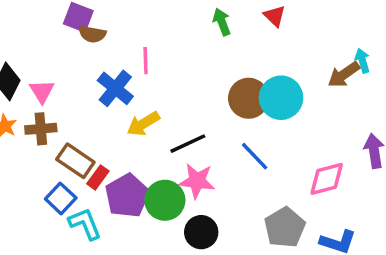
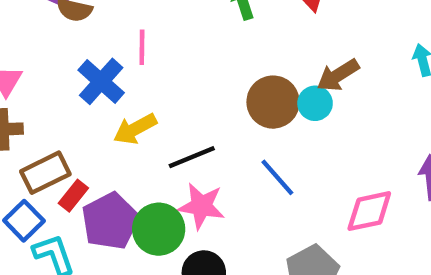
brown arrow: (344, 75) -> (338, 75), moved
cyan circle: (281, 98) -> (315, 103), size x0.6
brown rectangle: (75, 161) -> (45, 173), turned -63

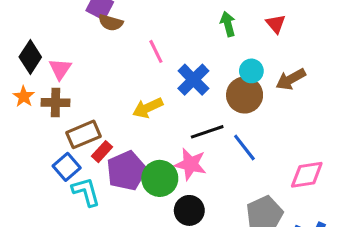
pink line: (142, 47) -> (156, 51), turned -30
blue cross: (101, 81) -> (193, 80), moved
cyan circle: (315, 103) -> (251, 71), moved
black line: (192, 157) -> (207, 132), moved

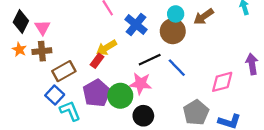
red rectangle: (102, 152) -> (97, 61), moved

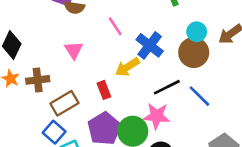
pink triangle: (43, 27) -> (74, 50), moved
yellow arrow: (106, 48) -> (127, 67), moved
red rectangle: (97, 61) -> (104, 90), turned -56

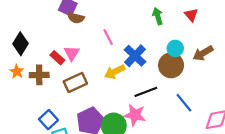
red rectangle: (104, 90) -> (57, 58), moved, turned -32
blue line: (199, 96) -> (184, 103), moved
brown rectangle: (64, 103) -> (75, 82), moved

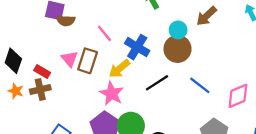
brown arrow: (203, 53) -> (206, 16), moved
red rectangle: (57, 58) -> (42, 72), moved
brown rectangle: (75, 82) -> (88, 61), moved, turned -35
pink star: (135, 115) -> (112, 93), moved, turned 30

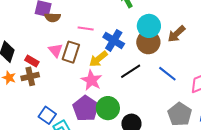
brown arrow: (206, 16) -> (176, 34), moved
cyan circle: (178, 30) -> (149, 26), size x1.5
pink line: (104, 33) -> (86, 29), turned -42

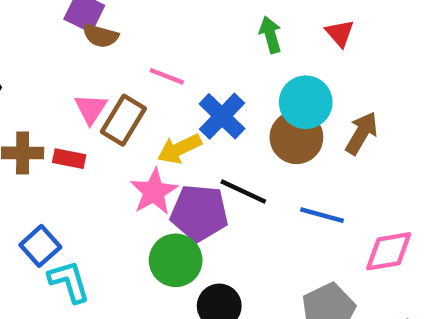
brown arrow: (176, 34) -> (362, 133), turned 150
red rectangle: (32, 61) -> (69, 159), moved, turned -32
black line: (131, 71) -> (243, 192), turned 45
blue line: (167, 74) -> (322, 215), turned -36
purple pentagon: (86, 108) -> (199, 213), moved, turned 30

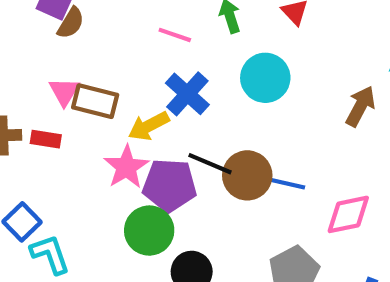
brown semicircle: (100, 36) -> (71, 23), turned -72
pink line: (167, 76) -> (175, 35), moved
brown rectangle: (123, 120) -> (95, 101), turned 75
brown arrow: (362, 133) -> (360, 106), moved
brown circle: (296, 137) -> (247, 175), moved

